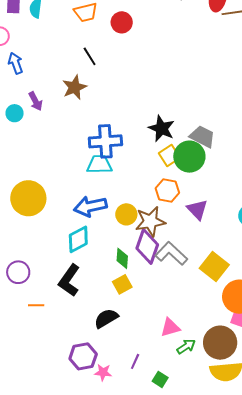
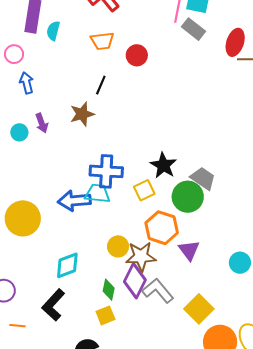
black line: (90, 56) -> (101, 85), turned 48
yellow square: (169, 155) -> (144, 190), moved
orange hexagon: (167, 190) -> (162, 228), size x1.4
blue arrow: (90, 206) -> (74, 201), moved

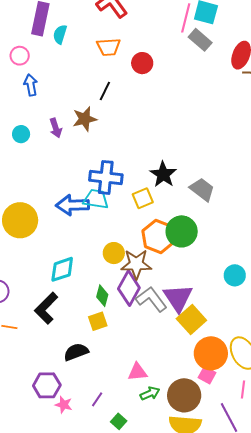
purple arrow: (42, 123) -> (56, 128), moved
green circle: (188, 197) -> (182, 231), moved
purple triangle: (189, 250) -> (178, 298), moved, size x1.4

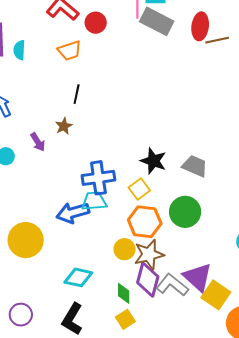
gray rectangle: (200, 40) -> (157, 21), size x1.4
red circle: (142, 63) -> (96, 23), moved
brown star: (85, 119) -> (64, 126), size x0.7
orange hexagon: (158, 237) -> (145, 222), moved
cyan diamond: (62, 269) -> (78, 277), turned 44

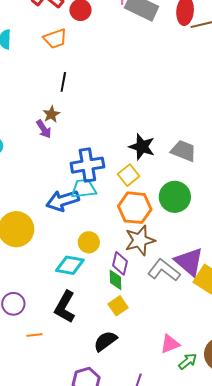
purple arrow: (38, 142) -> (44, 129), moved
yellow circle: (125, 249) -> (89, 242), moved
purple diamond: (148, 280) -> (120, 263), moved, size x0.7

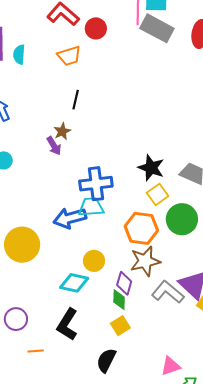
yellow square: (129, 175) -> (158, 194), moved
black semicircle: (105, 341) -> (106, 360), turned -30

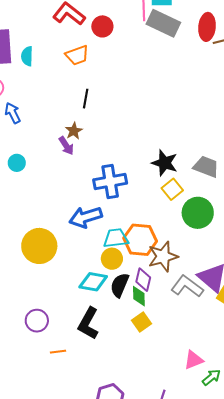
cyan trapezoid: (91, 207) -> (116, 238), moved
orange hexagon: (141, 228) -> (140, 240), moved
black semicircle: (106, 360) -> (120, 285), moved

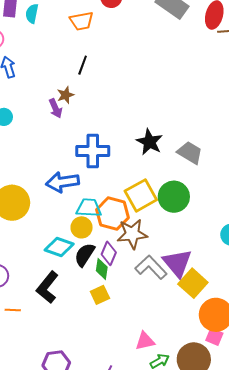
yellow square: (172, 189) -> (141, 195), moved, size x1.5

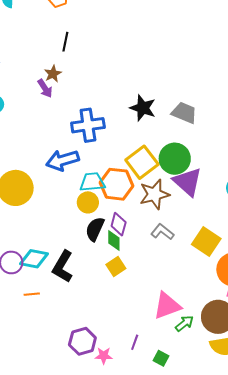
brown star: (132, 234) -> (154, 194), moved
cyan diamond: (59, 247) -> (34, 259), moved
purple triangle: (177, 263) -> (188, 182), moved
gray L-shape: (151, 267) -> (162, 232), size x0.7
pink triangle: (145, 341) -> (167, 306), size x1.4

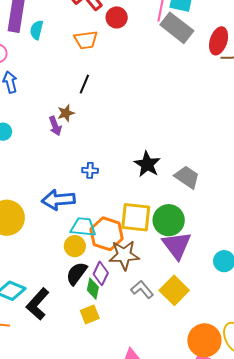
blue cross: (88, 125) -> (90, 170), size x0.5
yellow square: (142, 162) -> (136, 217), turned 32
brown star: (154, 194) -> (124, 255), moved
yellow square: (206, 241) -> (174, 290), moved

